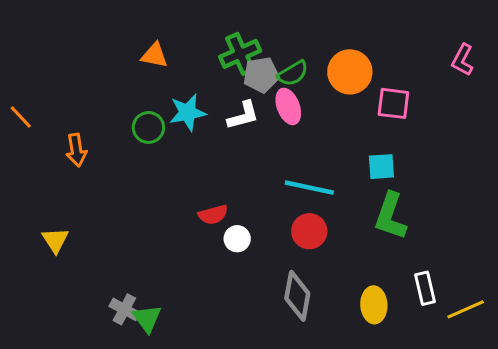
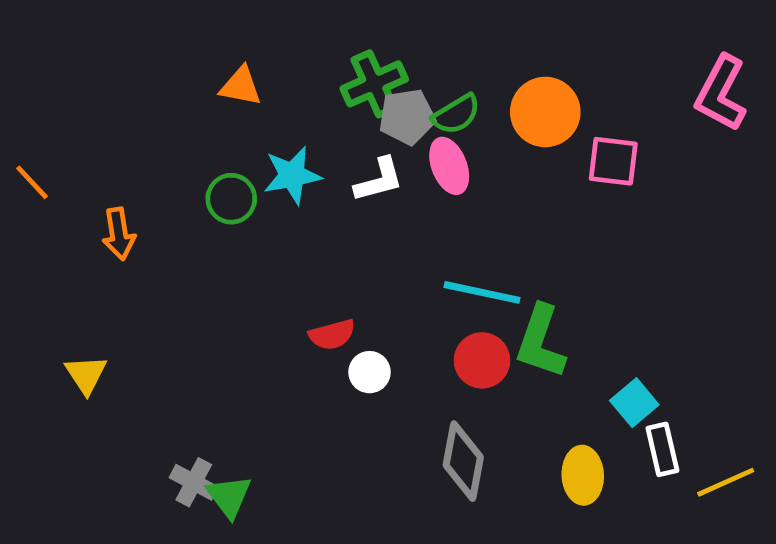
pink L-shape: (463, 60) -> (721, 93), size x1.5
cyan square: (381, 167) -> (634, 403), moved, turned -36
green L-shape: (390, 216) -> (541, 342), moved

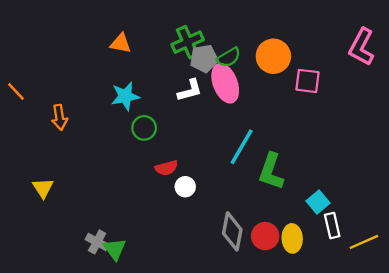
pink ellipse: (449, 166) -> (225, 83), size x1.4
cyan star: (292, 175) -> (125, 96), moved
green circle: (231, 199) -> (144, 128), moved
cyan line: (482, 292) -> (242, 147), turned -72
red circle: (482, 360) -> (265, 236), moved

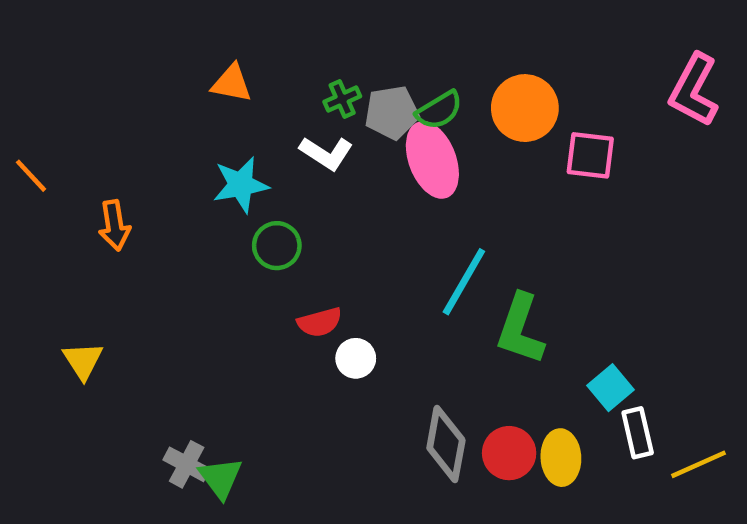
green cross: (188, 42) -> (342, 99), moved, size x0.6
white L-shape: (190, 90) -> (326, 153), moved, turned 48

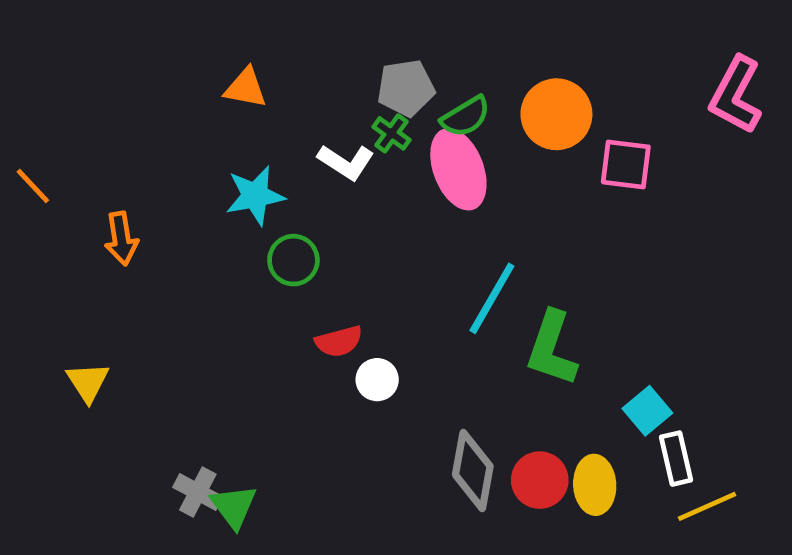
green cross: (342, 99) -> (391, 133), moved, turned -30
gray pentagon: (392, 113) -> (406, 88), moved
yellow line: (698, 464) -> (707, 506), moved

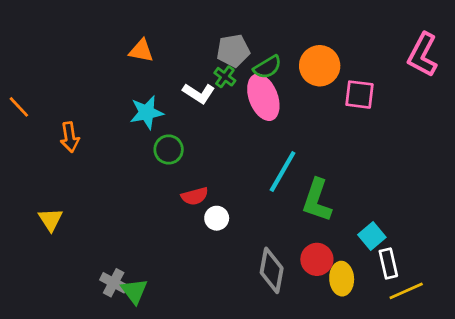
red circle: (540, 480) -> (317, 259), moved

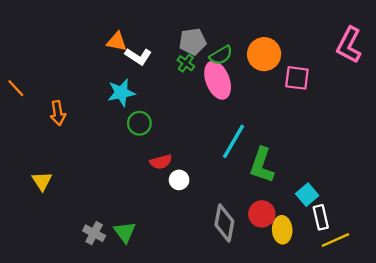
white L-shape: (199, 93) -> (138, 56), moved
green triangle: (134, 291) -> (125, 232), moved

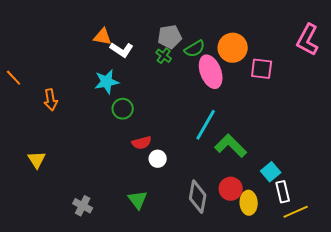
pink ellipse: (218, 80) -> (211, 72), moved
green L-shape: (262, 165) -> (231, 146), turned 116
green triangle: (125, 232) -> (138, 200), moved

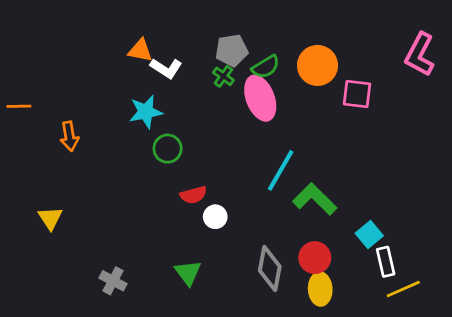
pink ellipse: (211, 72) -> (260, 98), moved
orange line: (14, 78) -> (19, 106), turned -48
yellow ellipse: (249, 203) -> (320, 289), moved

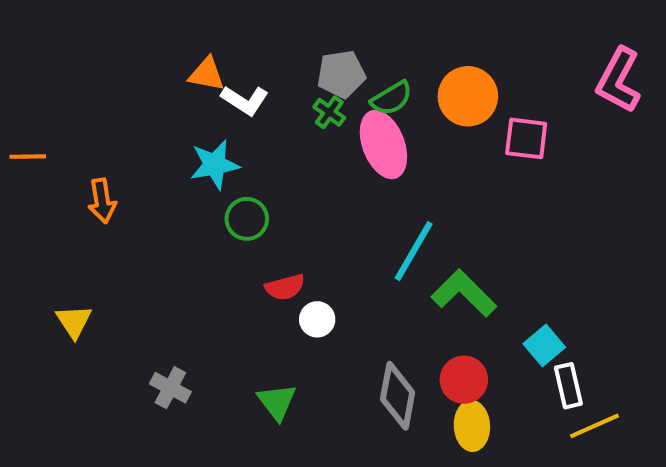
gray cross: (113, 281) -> (170, 388), moved

